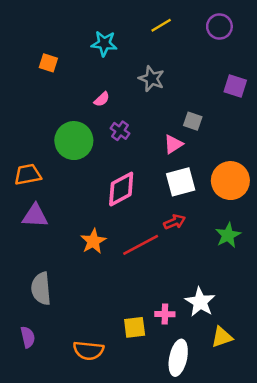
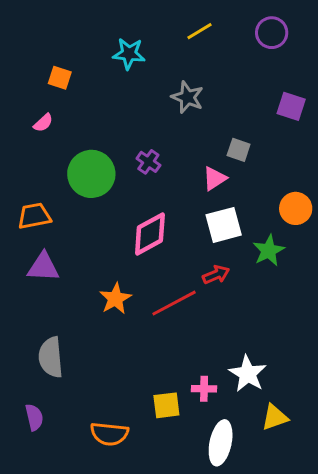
pink semicircle: (102, 99) -> (43, 123), moved
orange circle: (230, 181) -> (296, 208), moved, size x0.7
green star: (228, 235) -> (269, 251), moved

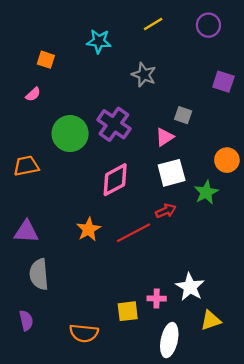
purple cross: (148, 162) -> (114, 124), size x1.8
purple triangle: (43, 267) -> (26, 232), moved

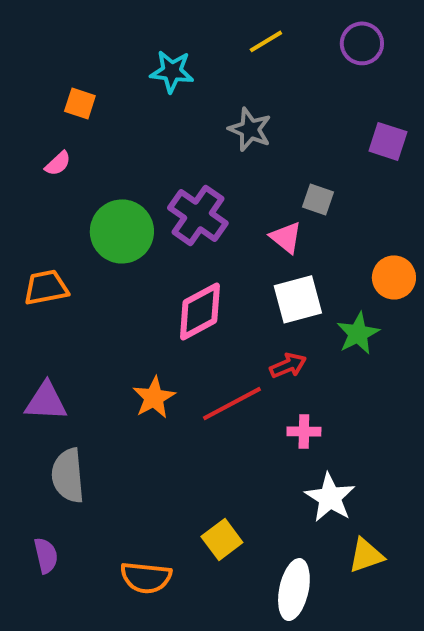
pink triangle: (165, 137) -> (286, 237), turned -48
pink cross: (157, 299) -> (304, 432), moved
yellow square: (128, 311) -> (222, 540), turned -30

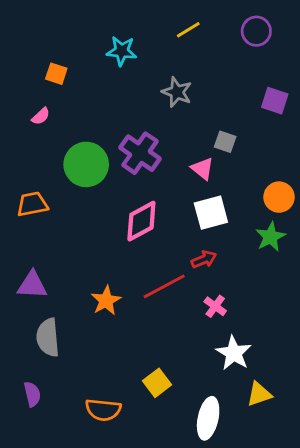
green star: (358, 334) -> (270, 237), moved
orange star: (154, 398) -> (106, 301), moved
pink cross: (304, 432) -> (215, 306), turned 35

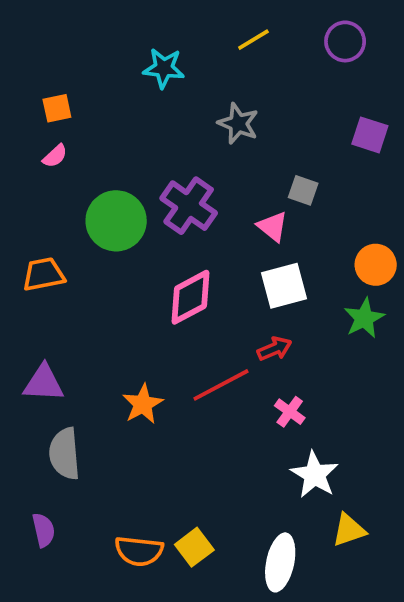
orange square: (56, 74) -> (57, 108), moved, turned -30
yellow square: (157, 383) -> (194, 547), moved

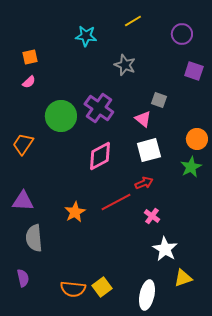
purple circle: (345, 41) -> (182, 34), moved
orange trapezoid: (44, 274) -> (23, 144), turned -45

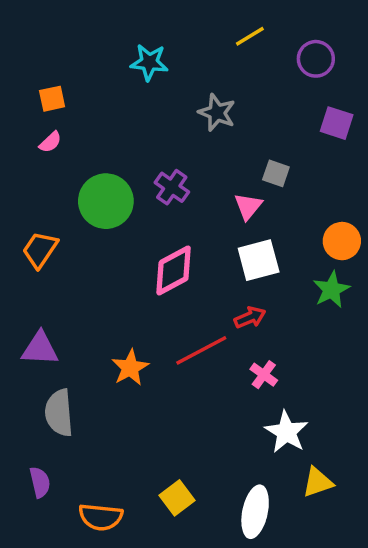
yellow line: (133, 21) -> (250, 36), moved
purple cross: (99, 108) -> (172, 187), size x0.7
pink triangle: (143, 119) -> (248, 206), turned 30
orange semicircle: (73, 289) -> (101, 517), moved

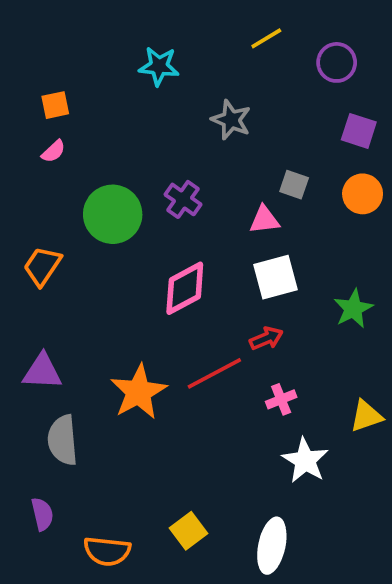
pink triangle: (248, 206) -> (264, 220), turned 44
orange circle: (342, 241) -> (363, 194), moved
orange star: (130, 368) -> (139, 392), size x1.4
pink cross: (264, 375) -> (281, 399), turned 32
yellow triangle: (318, 482) -> (366, 416), moved

